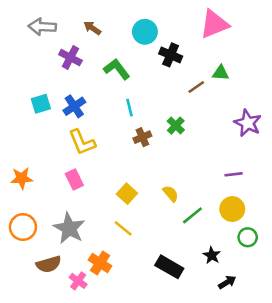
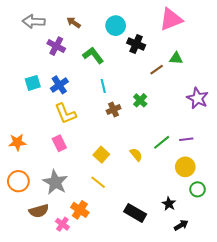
green line: (192, 215) -> (162, 142), moved

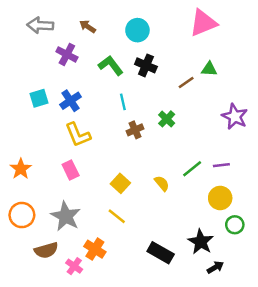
black cross: (136, 44) -> (146, 65), moved
orange star: (17, 142) -> (21, 169), turned -30
black star: (169, 204) -> (201, 242), size x1.5

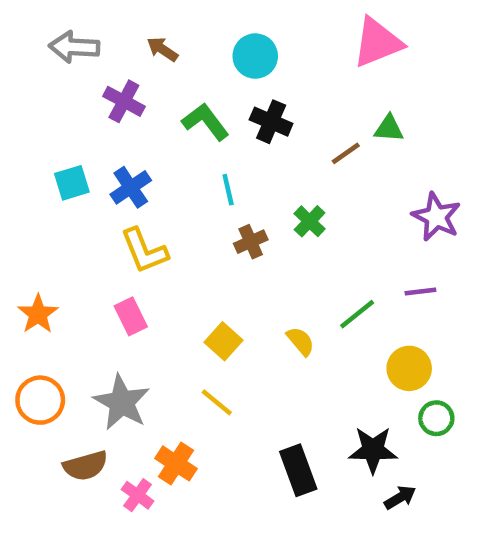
purple line: (221, 165) -> (420, 291), moved
black star: (201, 242) -> (373, 450), turned -30
black rectangle: (161, 253) -> (298, 470), turned 40

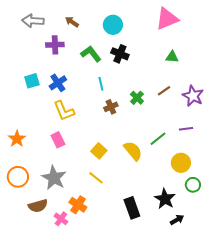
purple cross: (124, 101) -> (55, 45), turned -30
brown line: (346, 153) -> (164, 91), moved
yellow semicircle: (301, 341) -> (133, 151), size x1.5
black star: (373, 450) -> (165, 199), turned 30

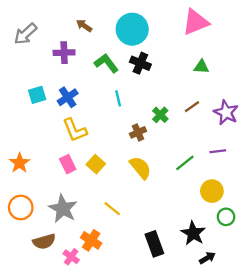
gray arrow: (33, 21) -> (25, 34), moved, turned -45
cyan circle: (113, 25) -> (132, 29), size x1.4
brown cross: (111, 107) -> (138, 132), moved
yellow square: (99, 151) -> (96, 164), moved
yellow semicircle: (133, 151) -> (140, 168), moved

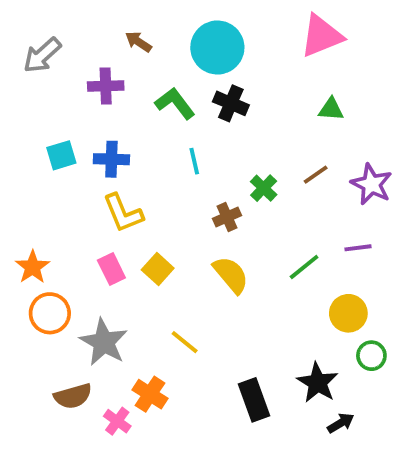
blue cross: (68, 97) -> (111, 159), turned 36
orange circle: (21, 207) -> (50, 313), moved

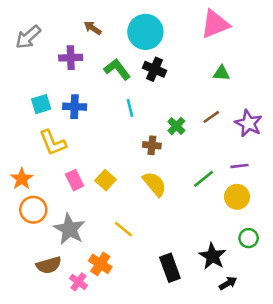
yellow L-shape: (123, 213) -> (53, 143), moved
brown cross: (227, 217) -> (152, 145), turned 30
yellow circle: (348, 313) -> (237, 197), moved

